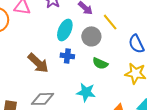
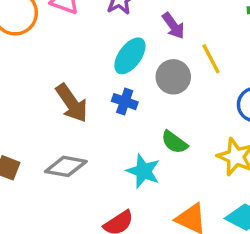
green semicircle: (100, 63) -> (174, 142), moved

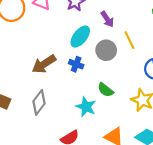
brown arrow: (72, 103) -> (44, 64), turned 90
gray diamond: (66, 166) -> (39, 102), turned -65

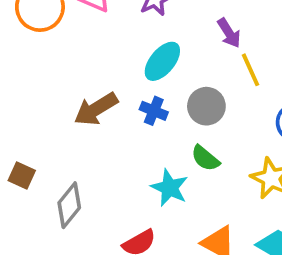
purple arrow: (107, 19) -> (229, 33), moved
gray circle: (106, 50) -> (206, 106), moved
gray diamond: (39, 102) -> (69, 205), moved

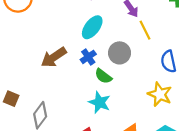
blue cross: (154, 111) -> (88, 57), turned 35
green semicircle: (205, 158) -> (103, 76), moved

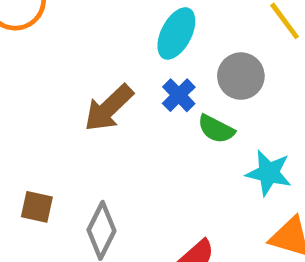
cyan star: (99, 102) -> (269, 173), moved

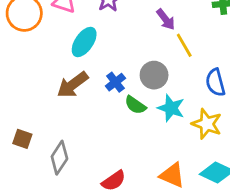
cyan ellipse: (176, 33) -> (84, 42), moved
cyan star: (269, 173) -> (171, 108), moved

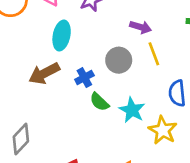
purple arrow: (166, 19) -> (141, 27), turned -45
cyan ellipse: (84, 42) -> (62, 35), turned -32
gray circle: (154, 75) -> (119, 60), moved

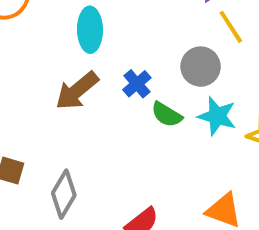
gray circle: (119, 60) -> (201, 67), moved

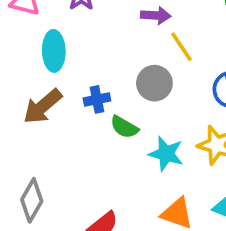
blue cross: (137, 84) -> (97, 99), turned 30
cyan star: (217, 116) -> (166, 154), moved

